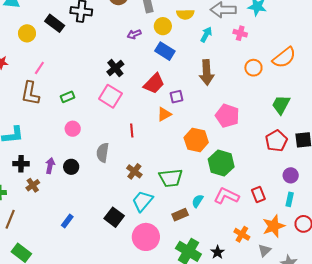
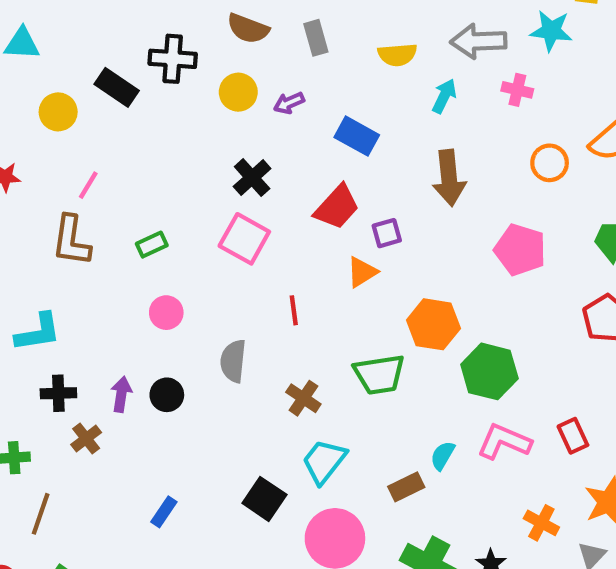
yellow circle: (163, 26) -> (238, 92), moved
pink pentagon: (227, 116) -> (520, 250), moved
green trapezoid: (171, 178) -> (379, 374), moved

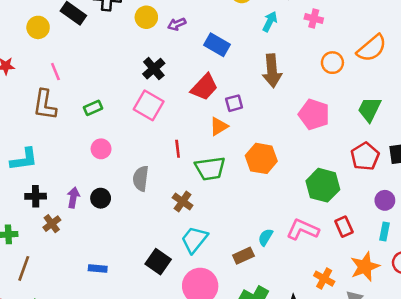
pink line: (88, 185) -> (55, 72), turned -54
green hexagon: (489, 371) -> (323, 185), moved
green trapezoid: (379, 374) -> (210, 168), moved
blue rectangle: (164, 512) -> (98, 268), turned 60

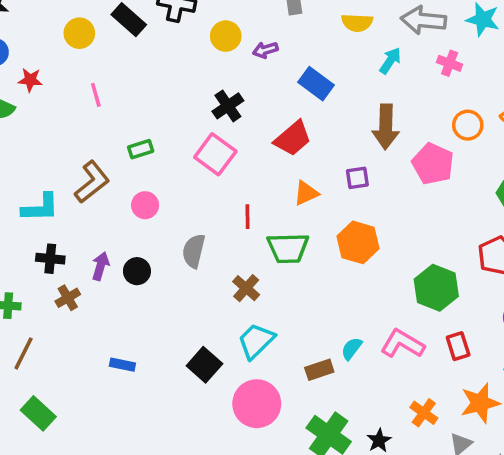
purple square: (234, 103) -> (357, 178), moved
brown L-shape: (45, 105) -> (92, 182), moved, turned -144
pink pentagon: (314, 114) -> (433, 164), moved

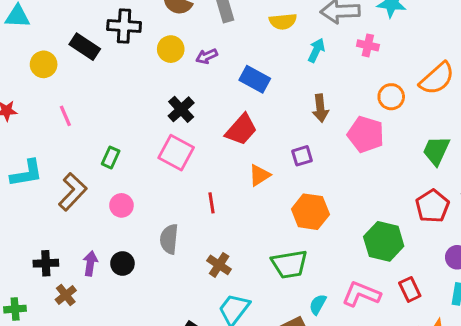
brown arrow: (386, 127) -> (320, 108), size x0.7
green rectangle: (141, 149) -> (111, 157), turned -40
cyan L-shape: (40, 208) -> (26, 173), moved
green trapezoid: (288, 248) -> (289, 264), moved

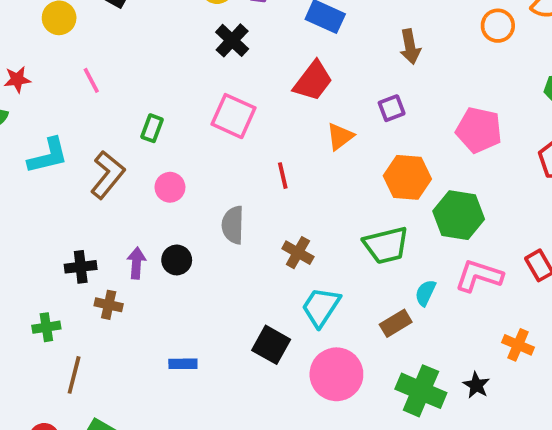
black cross: (181, 109) -> (232, 40), moved
pink pentagon: (366, 134) -> (479, 130), moved
green hexagon: (384, 241) -> (459, 215), moved
brown cross: (66, 295) -> (109, 305), turned -35

